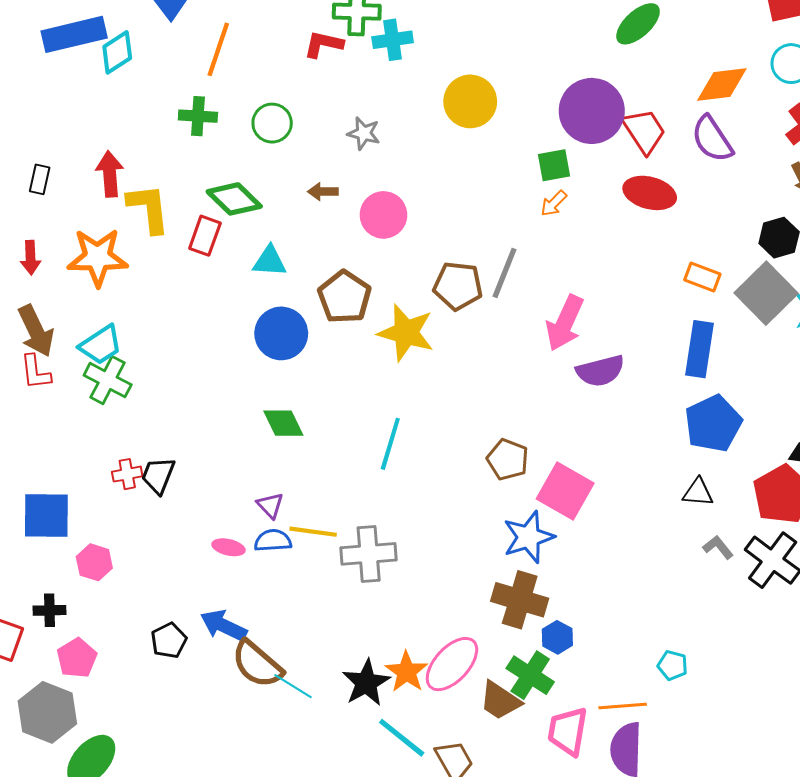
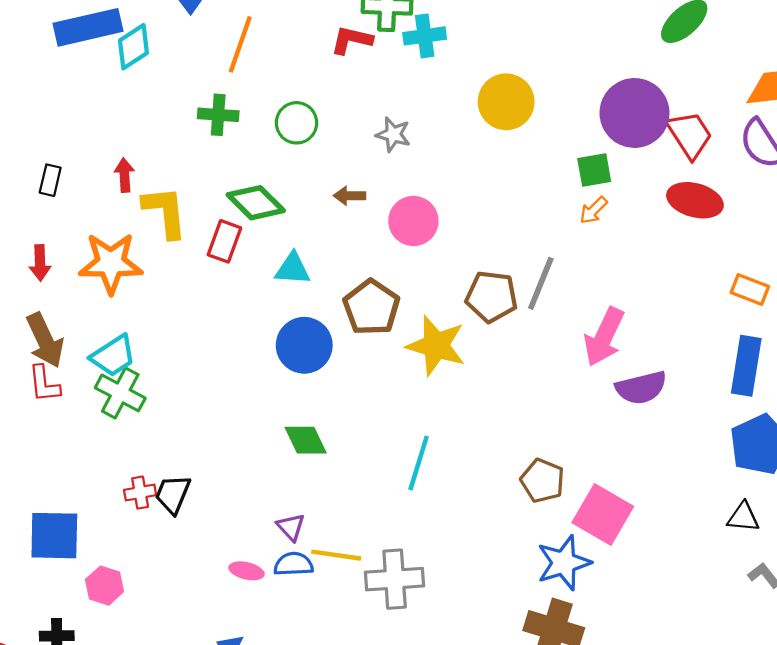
red arrow: (110, 174) -> (124, 175), size x0.7

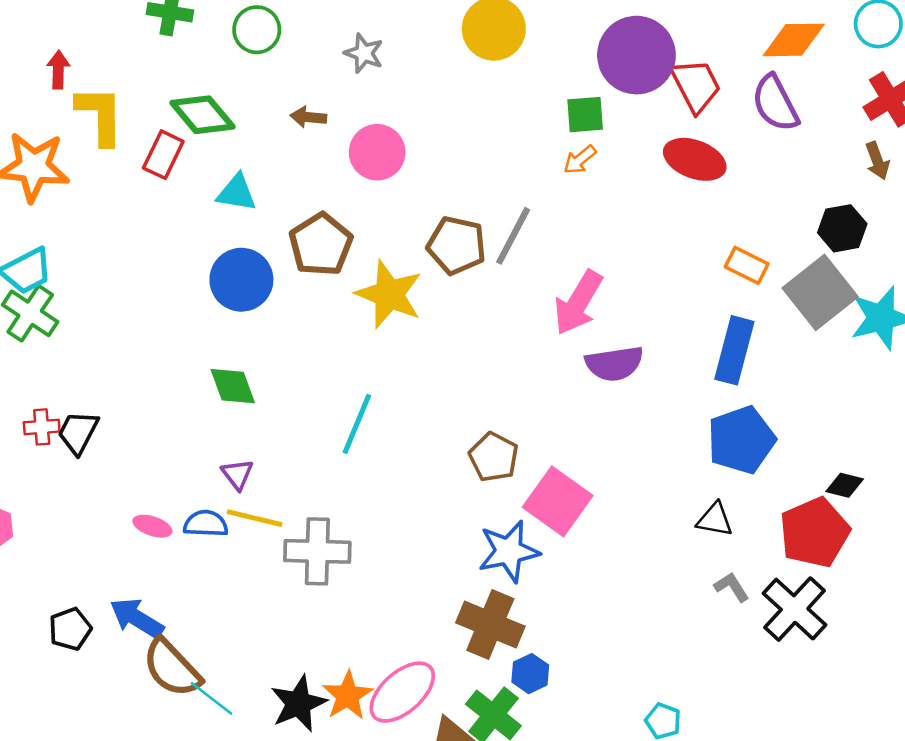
purple triangle: (291, 527) -> (237, 474), moved

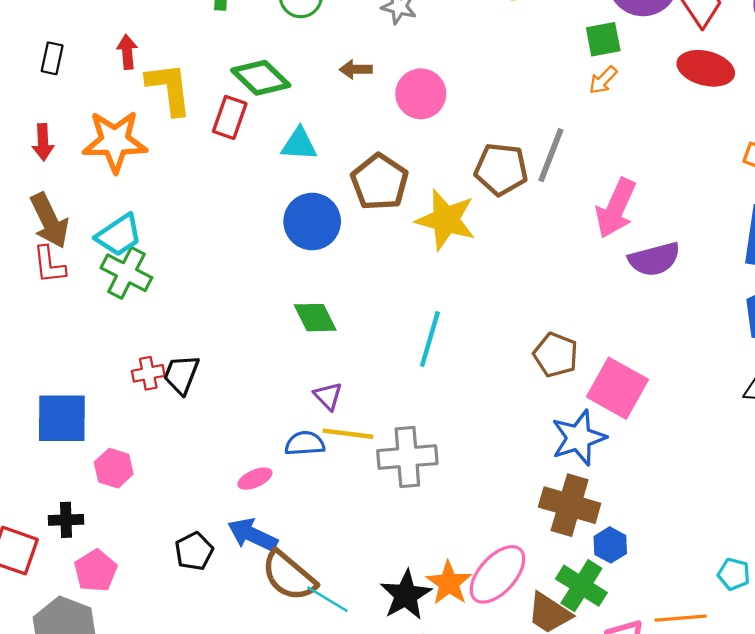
pink ellipse: (152, 526) -> (255, 479), moved, turned -36

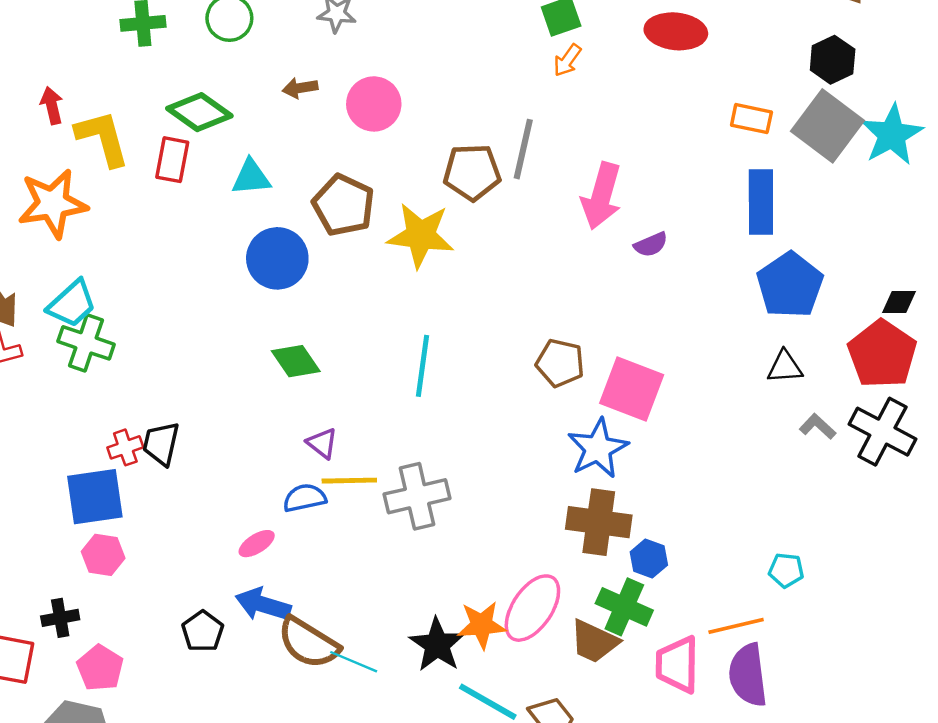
purple semicircle: (654, 259) -> (651, 245), size x0.6
blue square: (62, 418) -> (95, 497), moved
orange star: (449, 583) -> (482, 625), turned -30

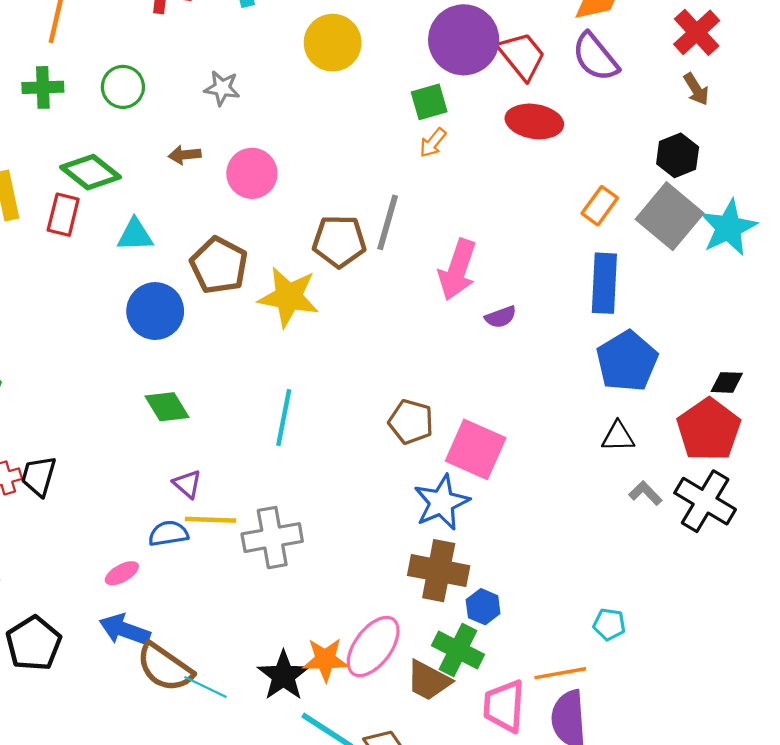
orange rectangle: (751, 119) -> (600, 206), turned -69
black pentagon: (203, 631) -> (34, 643), moved, size x1.4

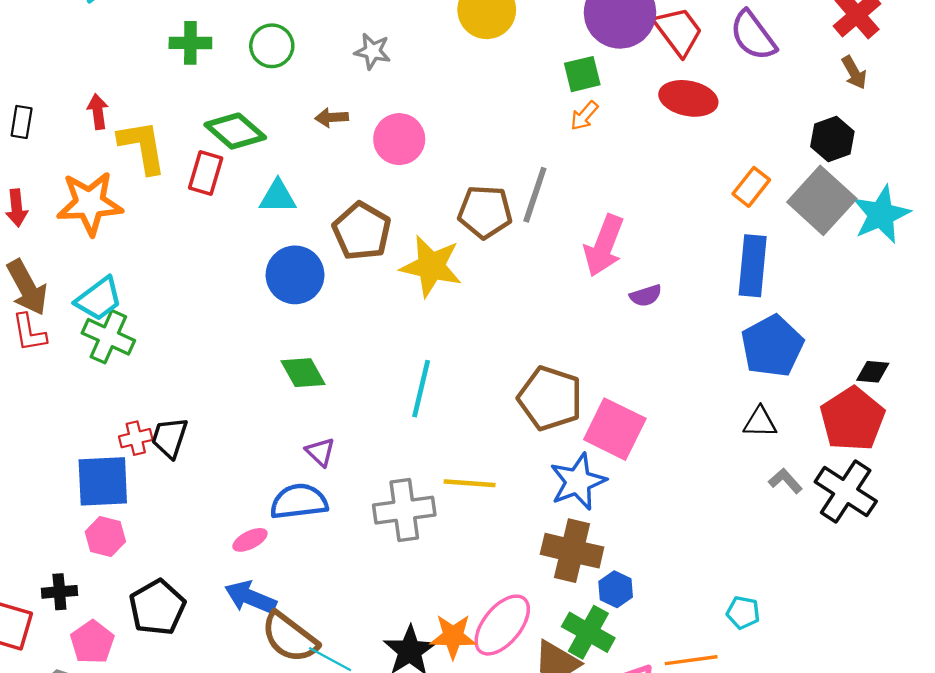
brown pentagon: (411, 422) -> (550, 398), size x1.4
yellow line: (211, 520) -> (470, 483), moved
blue semicircle: (168, 533) -> (299, 501), size x1.4

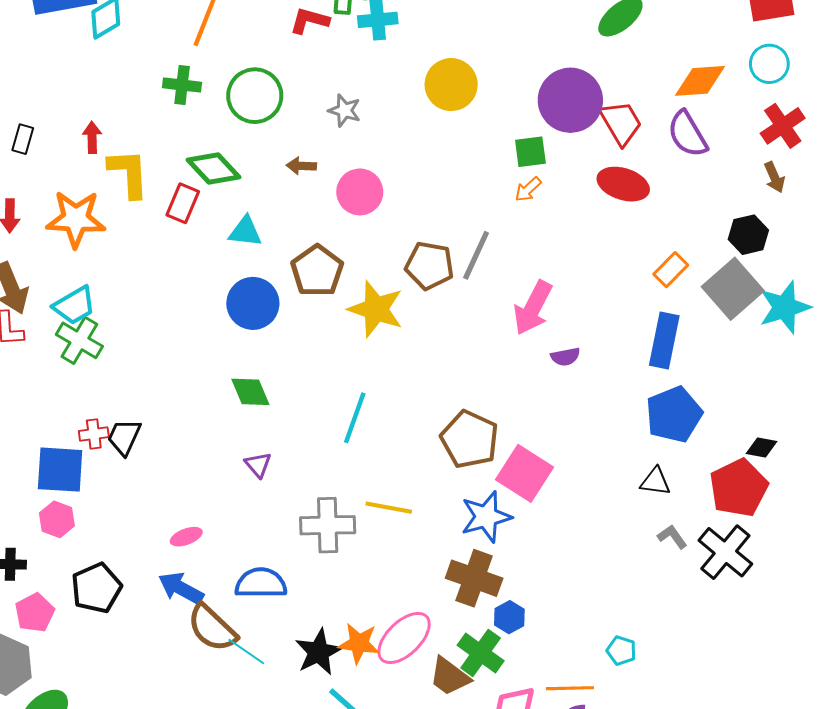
green circle: (272, 46) -> (255, 96), size x1.4
blue semicircle: (299, 501) -> (261, 583), moved

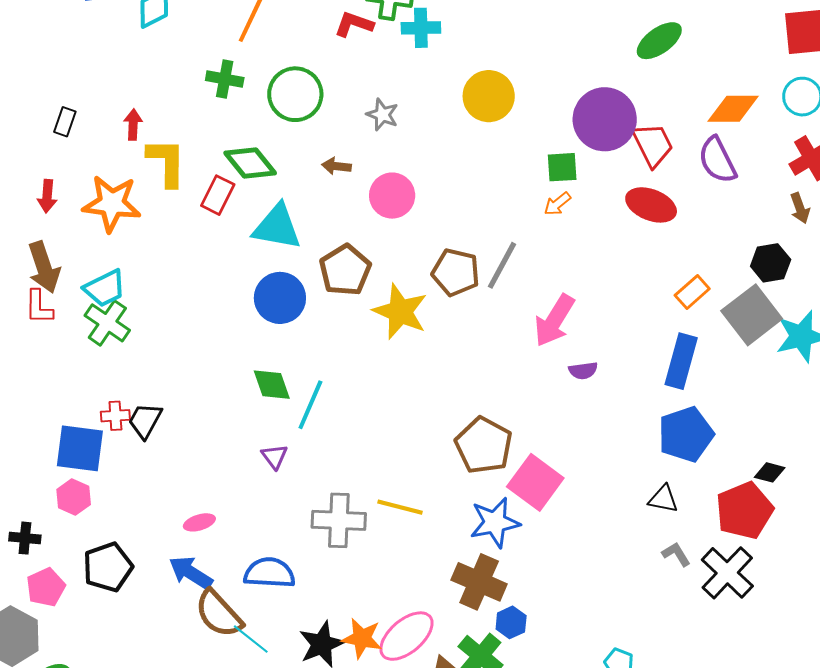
cyan triangle: (245, 232) -> (277, 227), size x1.5
cyan line: (355, 418) -> (310, 405), moved

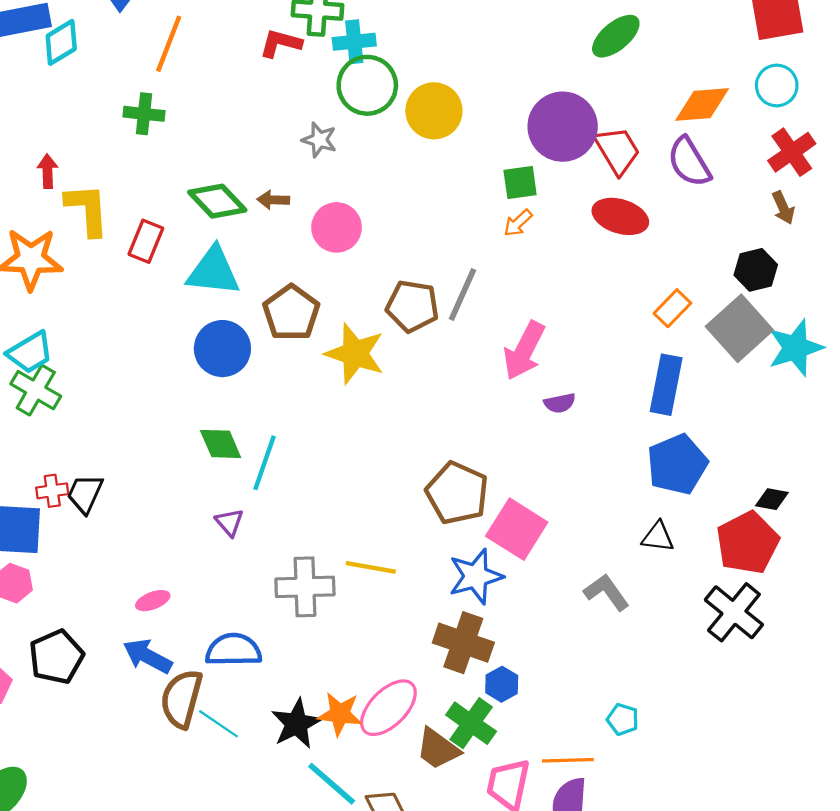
green circle: (295, 94) -> (367, 85), moved
green diamond: (250, 163) -> (217, 201), moved
gray L-shape: (676, 554) -> (607, 592), moved, size x1.4
brown semicircle: (219, 614) -> (181, 699), turned 62

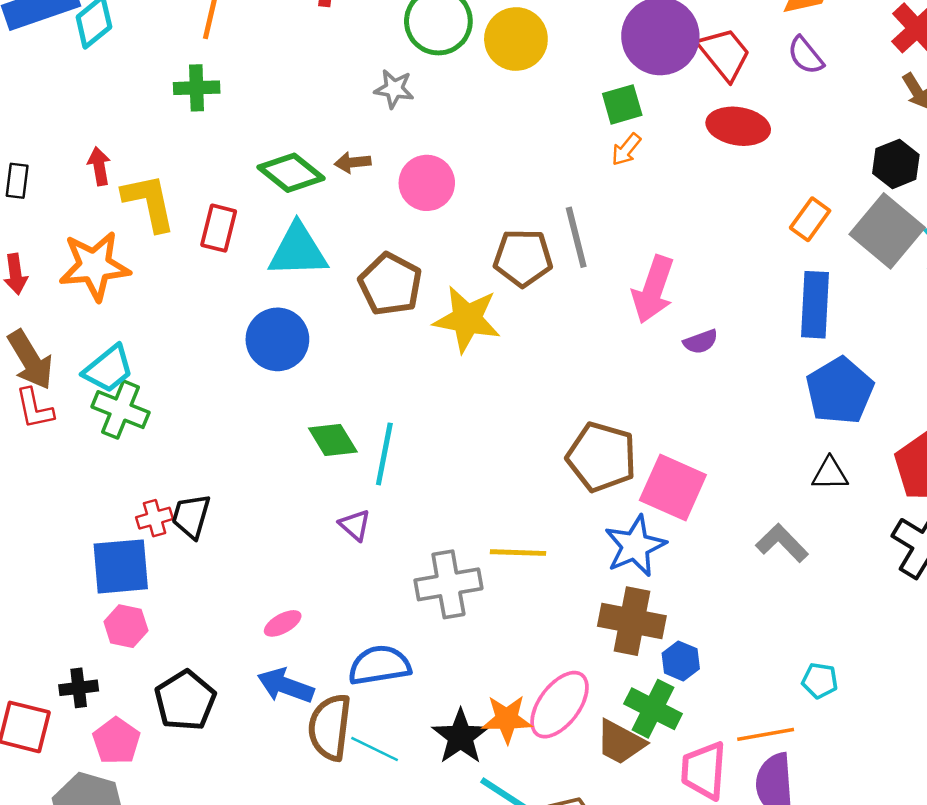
purple semicircle: (689, 162) -> (806, 55), size x0.7
gray line: (462, 295) -> (576, 237), turned -30
blue circle: (222, 349) -> (277, 339), moved

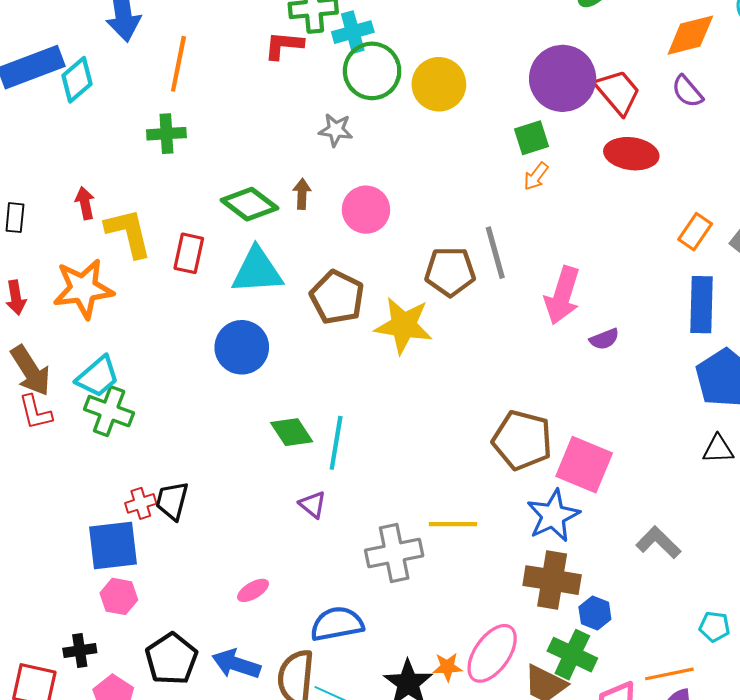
brown arrow: (353, 162) -> (302, 194), turned 100
gray L-shape: (782, 543) -> (658, 542), moved
blue arrow: (286, 686) -> (236, 664), moved
orange star: (507, 719) -> (447, 667), size x0.7

